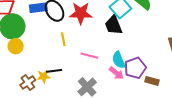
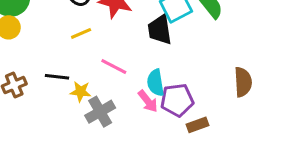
yellow line: (63, 39) -> (81, 33), turned 64
yellow star: (43, 77) -> (81, 92), moved
brown rectangle: (152, 81) -> (197, 125), turned -48

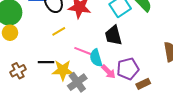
black trapezoid: (160, 30) -> (113, 35), moved
cyan semicircle: (156, 83) -> (96, 58), moved
yellow star: (81, 92) -> (63, 70), size x1.5

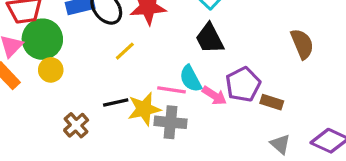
pink line: (83, 51) -> (172, 90), moved
gray cross: (77, 82) -> (170, 122), turned -36
brown rectangle: (143, 84) -> (272, 102), turned 56

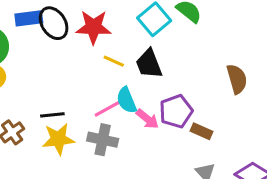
yellow line: (125, 51) -> (114, 61), moved, turned 60
pink line: (172, 90) -> (107, 109), turned -44
yellow star: (144, 109) -> (58, 139), moved

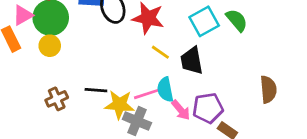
yellow star: (58, 139) -> (119, 105), moved

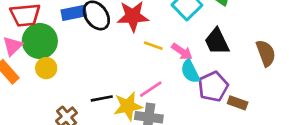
black trapezoid: (192, 61) -> (217, 41), moved
cyan semicircle: (165, 90) -> (190, 71), moved
pink arrow: (181, 110) -> (182, 52), moved

